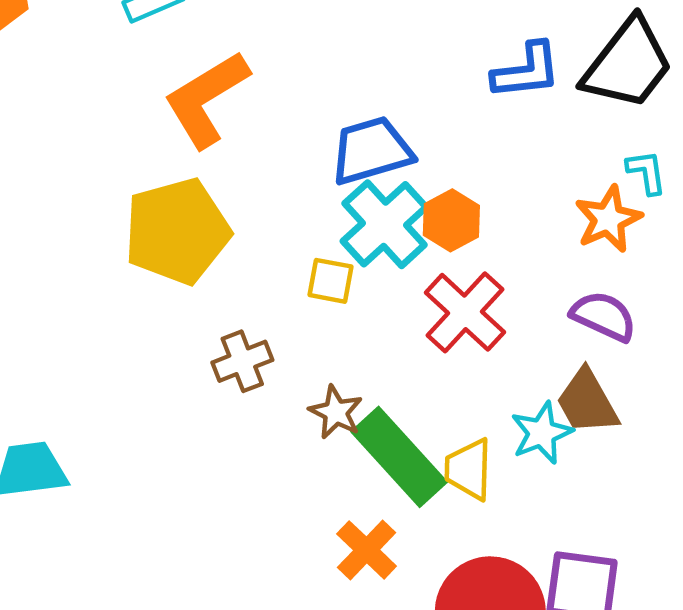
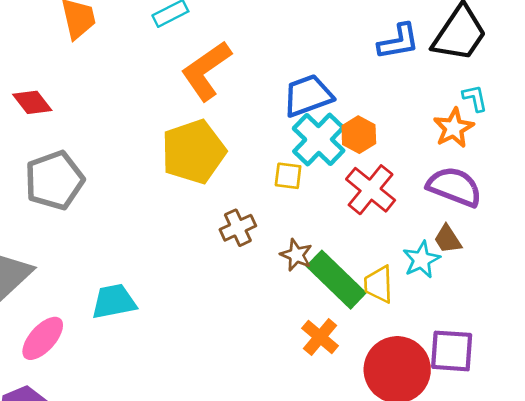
purple semicircle: (604, 316) -> (454, 187), size x1.4
brown trapezoid: (587, 402) -> (448, 239), size x0.7

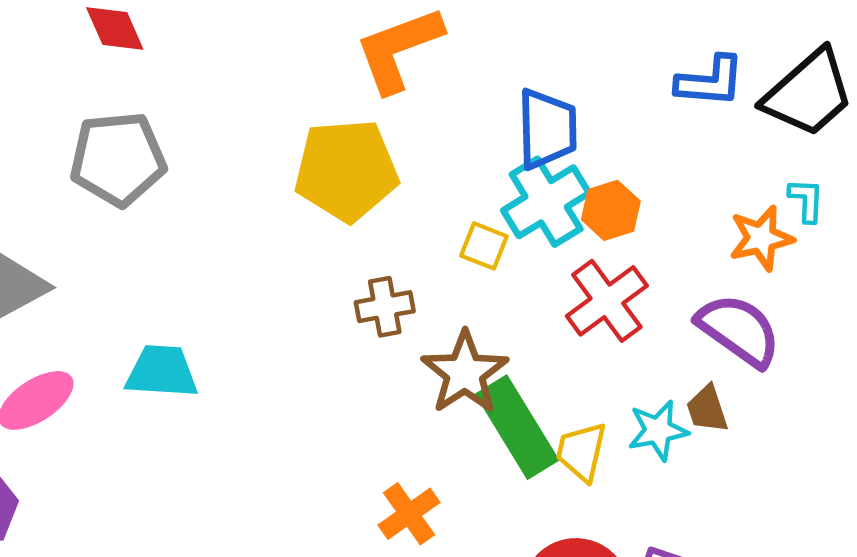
blue trapezoid: (308, 96) -> (547, 129), turned 94
brown star: (296, 255) -> (465, 373), size x1.6
orange cross: (320, 337) -> (409, 514), moved

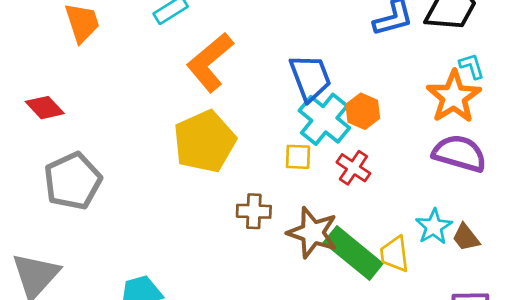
orange star: (761, 238) -> (454, 97), size x1.4
red cross: (607, 301) -> (353, 168), moved, size x0.7
brown cross: (385, 307) -> (254, 211), turned 32
brown trapezoid: (707, 409) -> (466, 237), moved

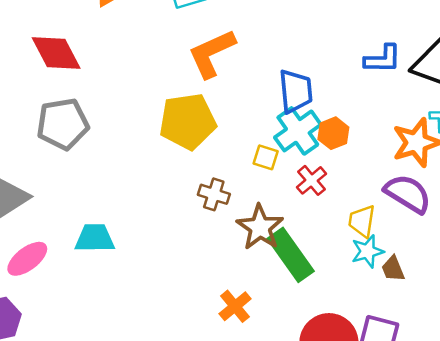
red diamond: (45, 108) -> (56, 53), size x1.5
yellow trapezoid: (395, 254) -> (362, 221), moved

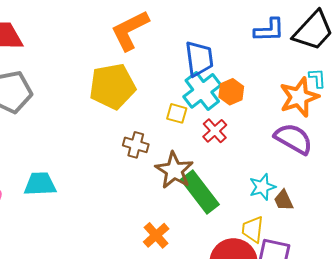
yellow trapezoid: (362, 221) -> (253, 229), moved

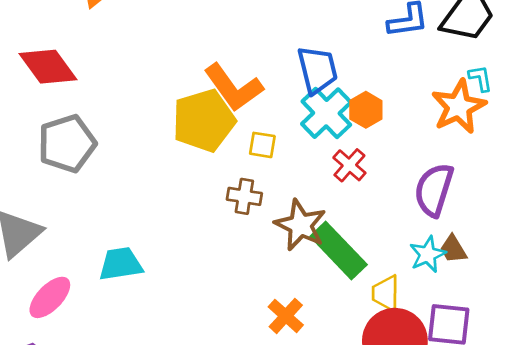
orange L-shape: (130, 30) -> (234, 88), moved, turned -93
yellow square: (177, 113) -> (262, 145), moved
purple semicircle: (293, 139) -> (434, 190), moved, turned -96
cyan star: (262, 187) -> (428, 254), moved
yellow trapezoid: (253, 229) -> (386, 293), moved

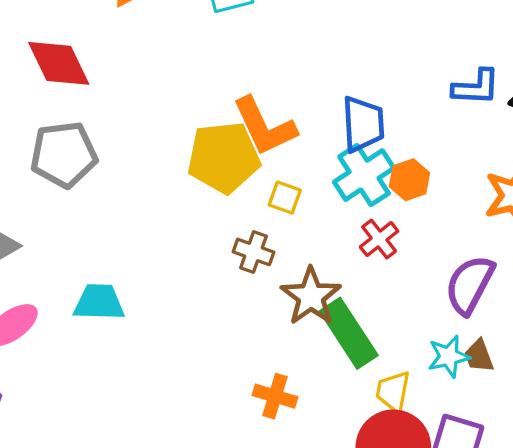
orange cross: (286, 316) -> (275, 396), turned -36

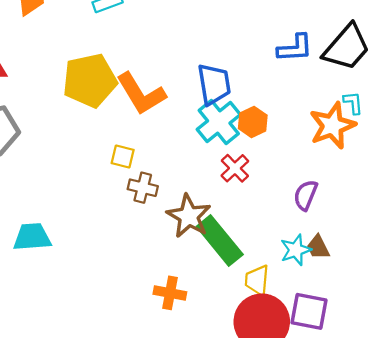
yellow pentagon: (224, 157) -> (90, 80), moved
yellow square: (285, 198) -> (123, 157), moved
purple semicircle: (470, 285) -> (306, 195), size x0.7

